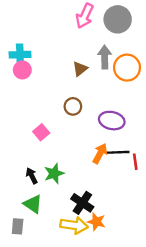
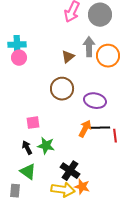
brown circle: (73, 106) -> (62, 89), size x1.5
pink square: (41, 132) -> (33, 123), moved, turned 32
green star: (54, 173) -> (46, 146), turned 30

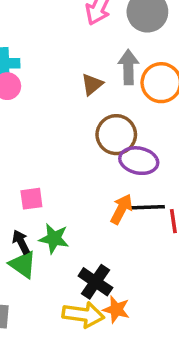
brown circle: (62, 89) -> (116, 135), moved
green triangle: (28, 172) -> (23, 264), moved

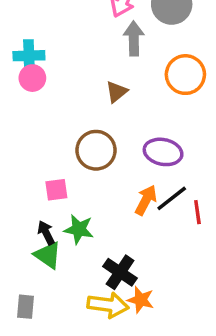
gray arrow: (128, 67) -> (134, 38), moved
brown triangle: (92, 84) -> (117, 92), moved
brown circle: (116, 135) -> (96, 150), moved
black line: (147, 207) -> (172, 198), turned -36

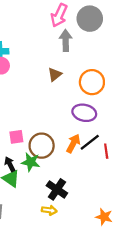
orange circle: (185, 75) -> (92, 82), moved
brown circle: (96, 150) -> (42, 146), moved
orange star: (141, 300) -> (104, 217), moved
yellow arrow: (108, 305) -> (49, 210), size x0.6

